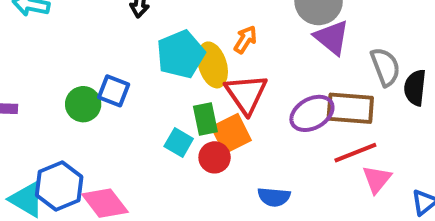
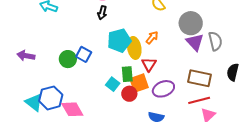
gray semicircle: (385, 67) -> (215, 41), moved
red triangle: (246, 94) -> (149, 64), size x0.7
purple ellipse: (312, 113) -> (163, 89), moved

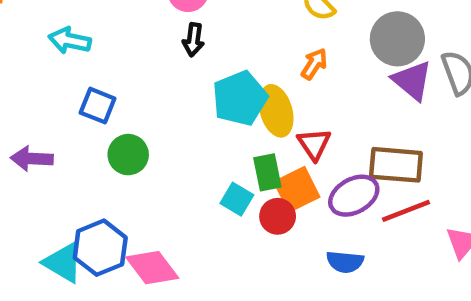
orange arrow: (152, 38) -> (314, 64), moved
blue square: (84, 54) -> (98, 106), moved
brown rectangle: (199, 78) -> (396, 165), moved
red line: (199, 100) -> (406, 211), moved

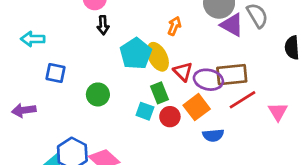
green circle: (128, 155) -> (98, 94), moved
orange square: (297, 189) -> (197, 107), moved
purple ellipse: (354, 196) -> (208, 80), moved, turned 52

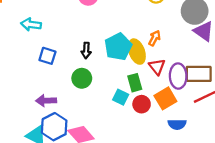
black arrow: (103, 25) -> (86, 51), moved
orange arrow: (174, 26) -> (155, 38), moved
purple ellipse: (208, 80) -> (178, 76), turned 70
purple arrow: (24, 110) -> (46, 101), moved

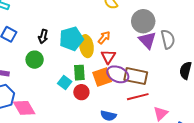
red triangle: (157, 67) -> (108, 57), moved
purple ellipse: (178, 76) -> (118, 74), turned -75
orange square: (165, 98) -> (102, 77), moved

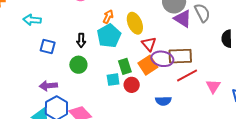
orange arrow: (104, 38) -> (108, 17), moved
yellow ellipse: (86, 46) -> (135, 23), moved
cyan square: (65, 82) -> (113, 80), turned -32

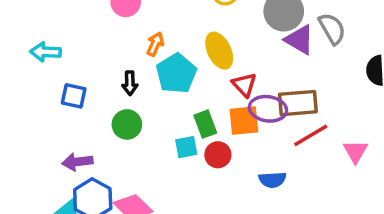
orange arrow: (108, 17) -> (155, 44), moved
orange square: (148, 65) -> (244, 121), turned 30

